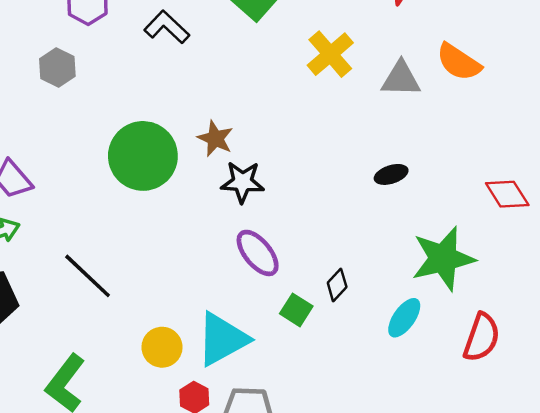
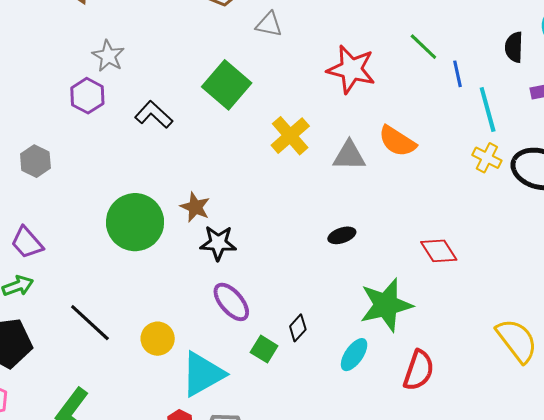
gray hexagon: (57, 68) -> (35, 161), moved
yellow circle: (162, 347) -> (158, 339), moved

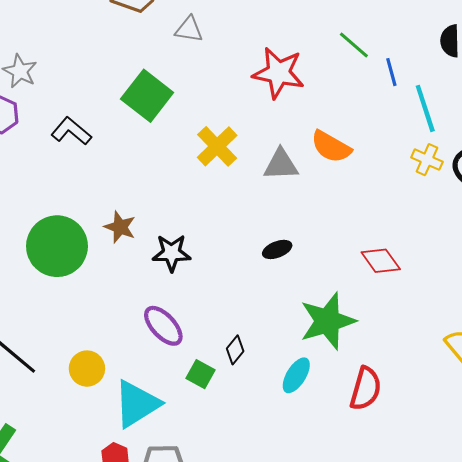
black star: (218, 243) -> (172, 253), moved

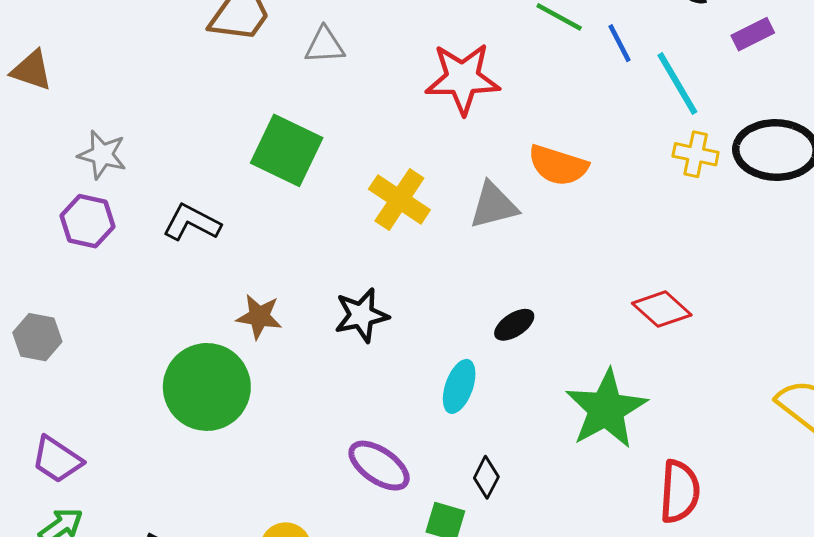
brown star: (120, 227) -> (259, 317), moved
black star: (172, 253) -> (361, 315), moved
cyan ellipse: (296, 375) -> (459, 386), moved

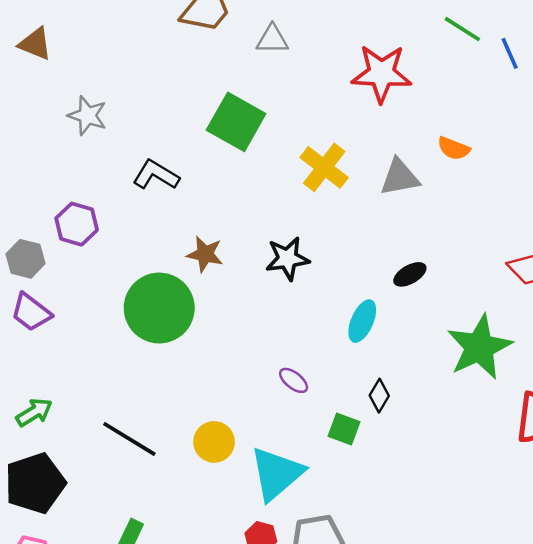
orange semicircle: (558, 165) -> (454, 148), size x0.7
purple hexagon: (88, 221) -> (77, 224), moved
purple trapezoid: (57, 460) -> (31, 312), moved
purple ellipse: (379, 466) -> (294, 380), size x0.6

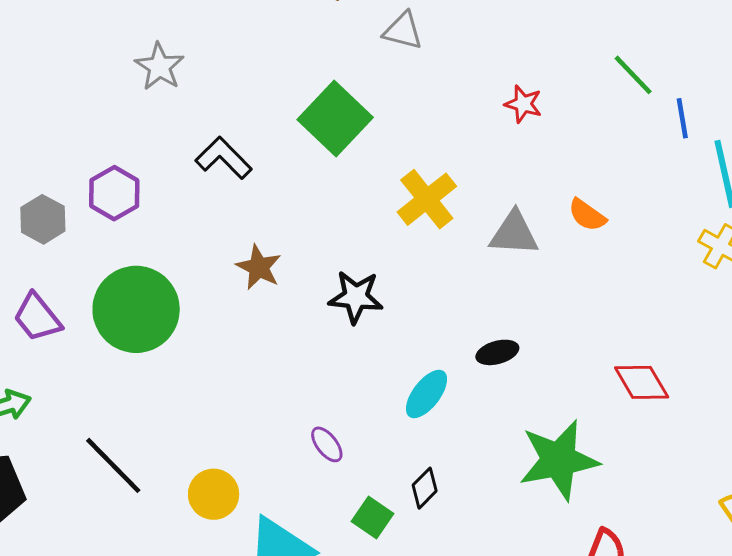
red star: (381, 73) -> (523, 104), size x0.5
green circle: (159, 308) -> (136, 309), moved
purple trapezoid: (31, 312) -> (37, 317), moved

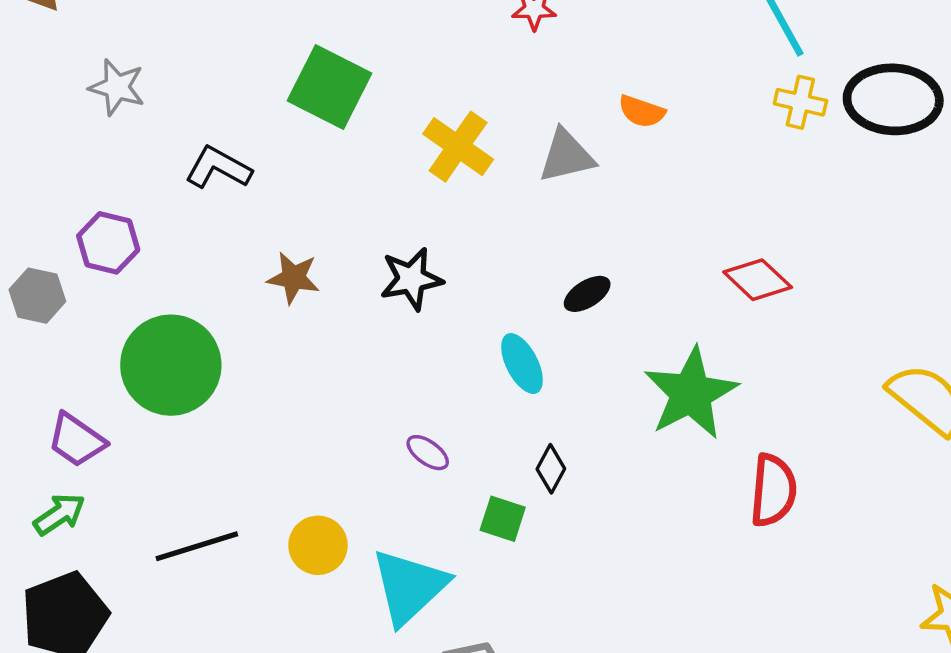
purple trapezoid: (37, 317) -> (77, 440), moved
cyan ellipse: (427, 394) -> (522, 364), turned -48
black line: (113, 465) -> (197, 546), turned -46

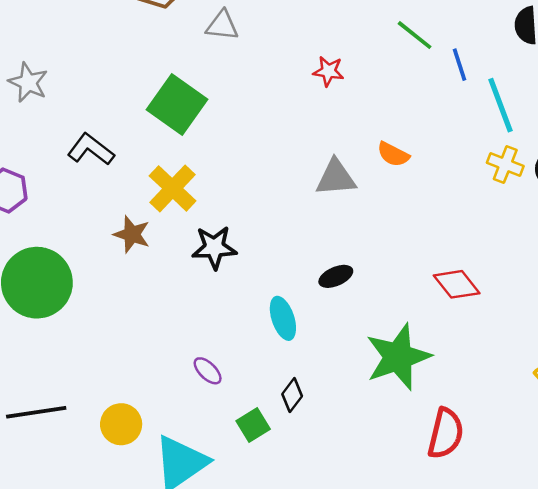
yellow cross: (458, 147) -> (173, 188), moved
green square: (503, 519) -> (253, 425), turned 32

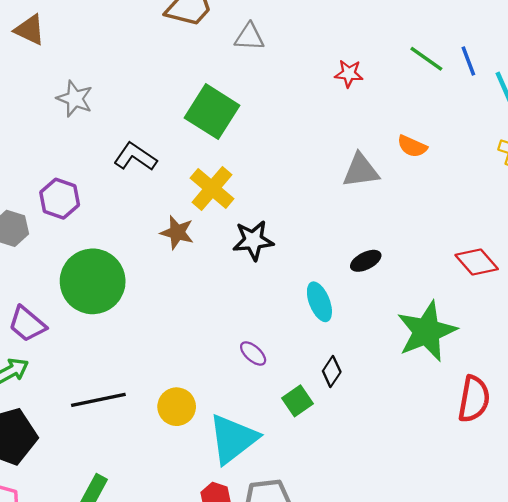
green line: (415, 35) -> (426, 59), moved

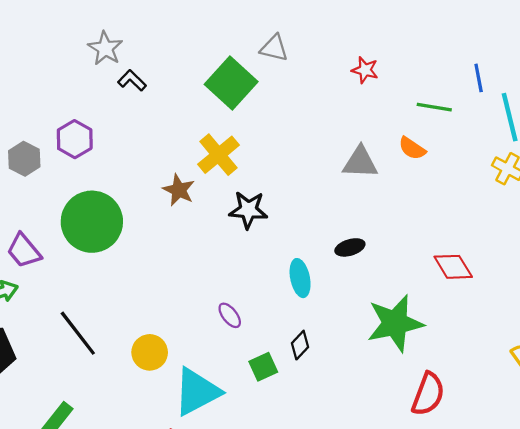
gray triangle: (249, 37) -> (274, 48), moved
green line: (426, 59) -> (434, 107), moved, turned -36
black L-shape: (135, 157) -> (132, 80), moved, size x0.7
black line: (98, 400) -> (78, 333), turned 54

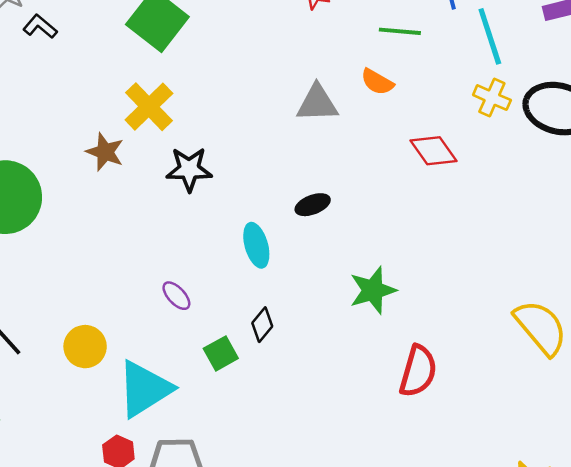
red diamond: (453, 267) -> (433, 151), moved
green star: (395, 323) -> (373, 290), size x0.7

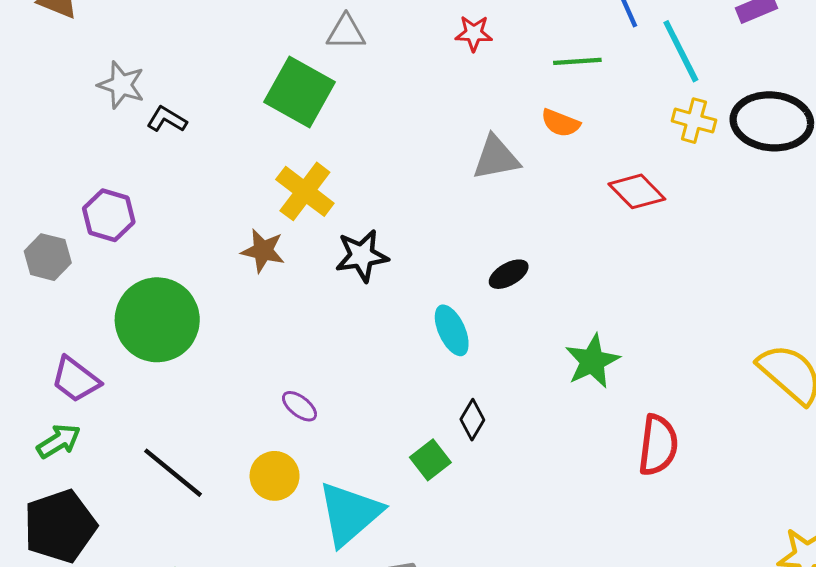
purple ellipse: (176, 296) -> (300, 406), moved

